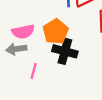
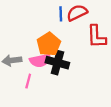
pink semicircle: (23, 32) -> (40, 60), moved

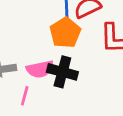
orange pentagon: (49, 44) -> (65, 33), moved

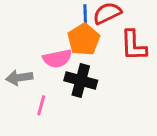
pink semicircle: (40, 69) -> (57, 59), moved

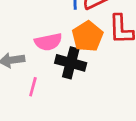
orange pentagon: (84, 40) -> (87, 36), moved

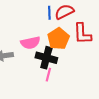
pink line: (33, 87) -> (48, 75), moved

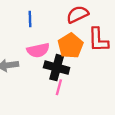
blue line: (49, 13) -> (30, 19), moved

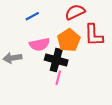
blue line: (30, 19) -> (32, 16), turned 64

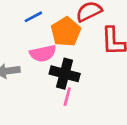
orange pentagon: (69, 40) -> (66, 32), moved

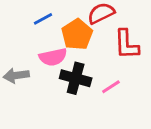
pink line: (67, 97) -> (111, 87), moved, turned 42

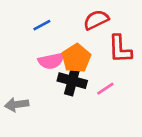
orange pentagon: (77, 34) -> (76, 58), moved
gray arrow: (16, 75) -> (17, 105), moved

